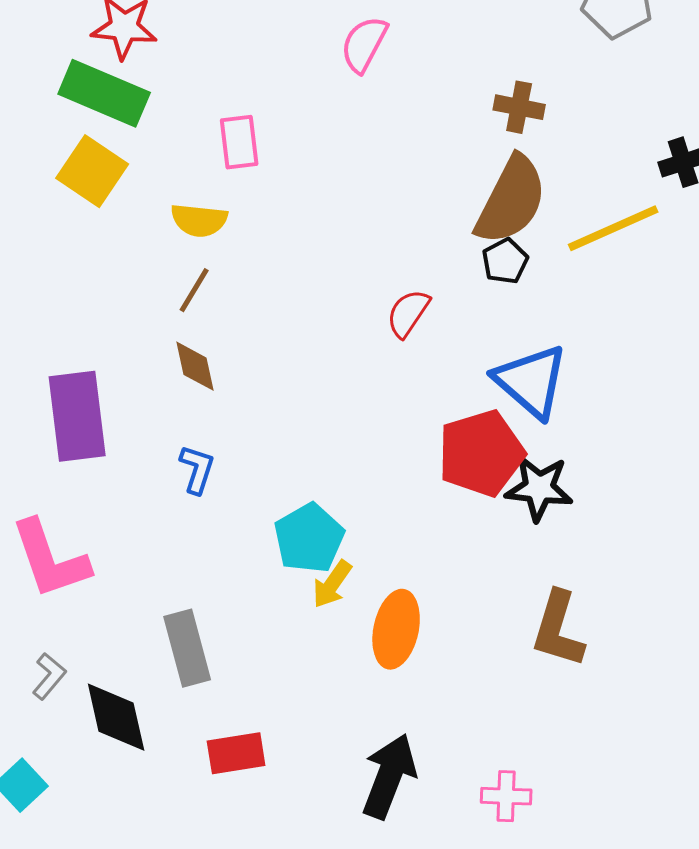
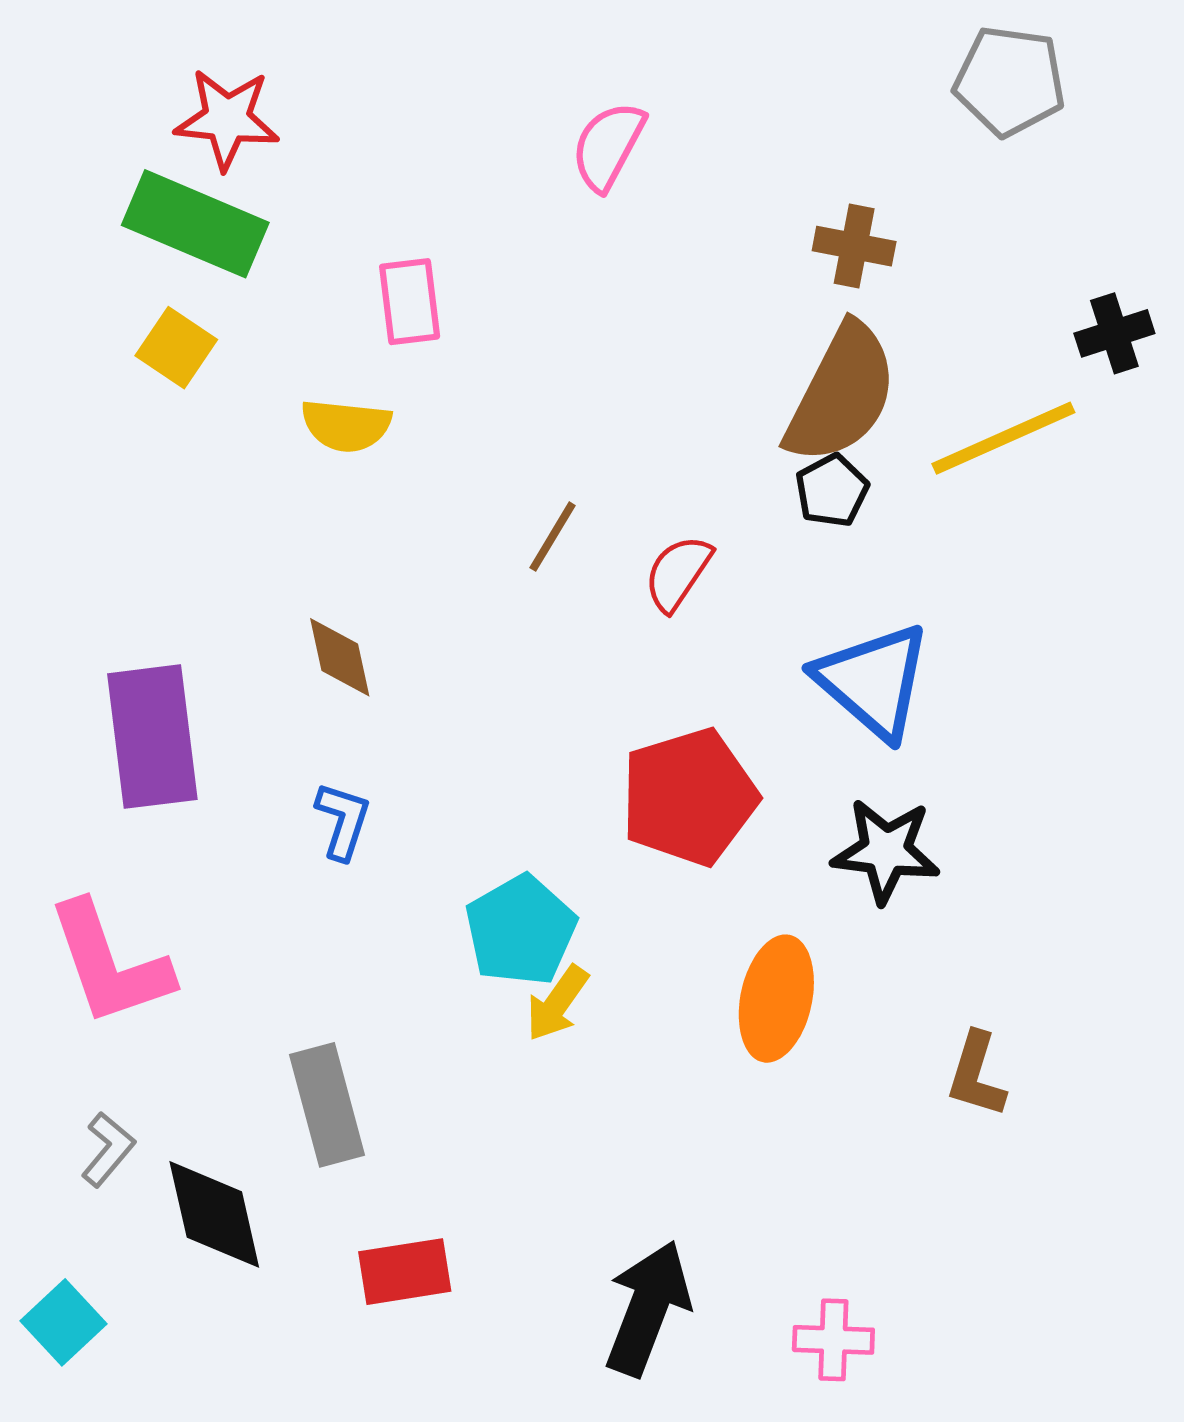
yellow square: (92, 171) -> (176, 348), size x0.7
brown line: (194, 290) -> (552, 537), moved
red pentagon: (481, 453) -> (689, 797), moved
orange ellipse: (396, 629) -> (776, 999), moved
brown L-shape: (558, 629) -> (976, 1075), moved, size x0.7

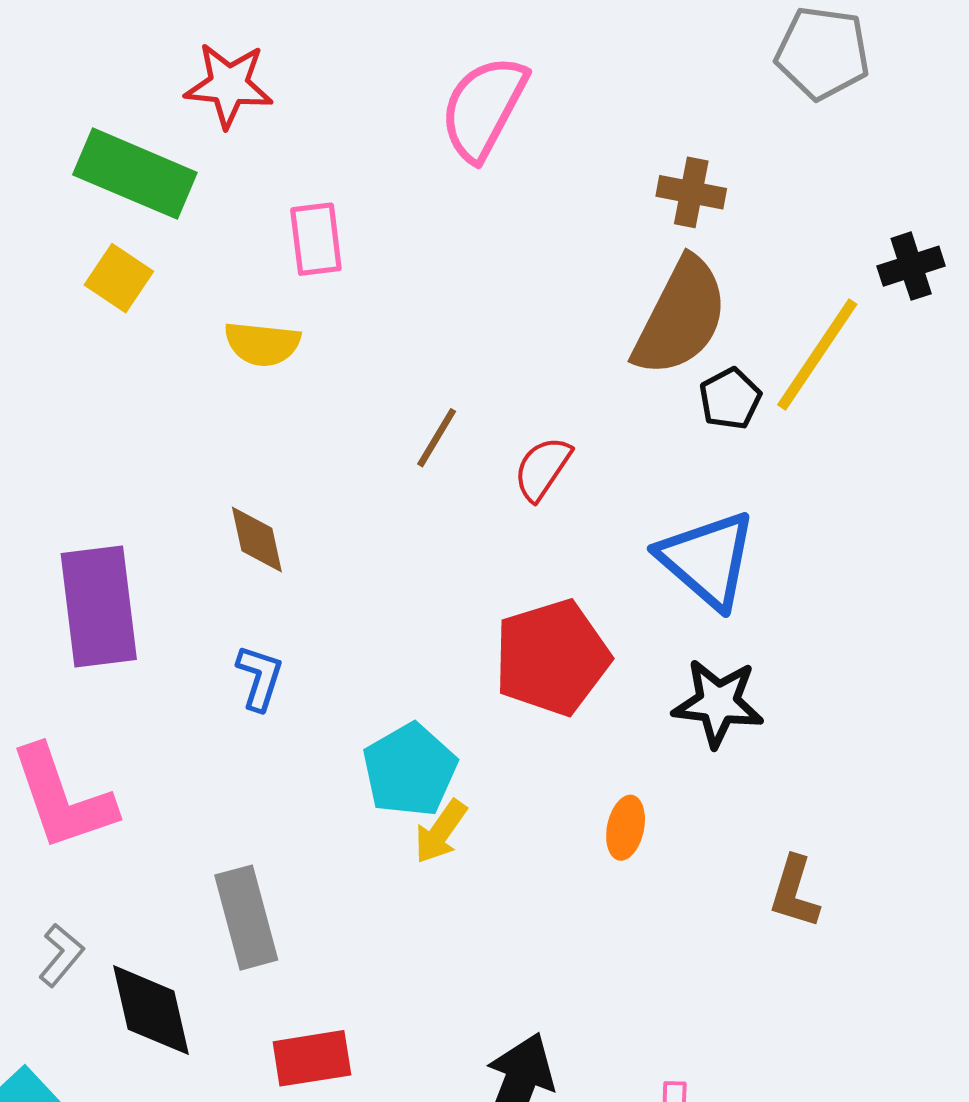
red star: (227, 119) -> (229, 85), moved
pink semicircle: (608, 146) -> (483, 108), size x1.4
yellow line: (1003, 438) -> (817, 355), turned -32
black pentagon: (832, 491) -> (730, 399), moved
orange ellipse: (776, 999) -> (626, 828), size x0.6

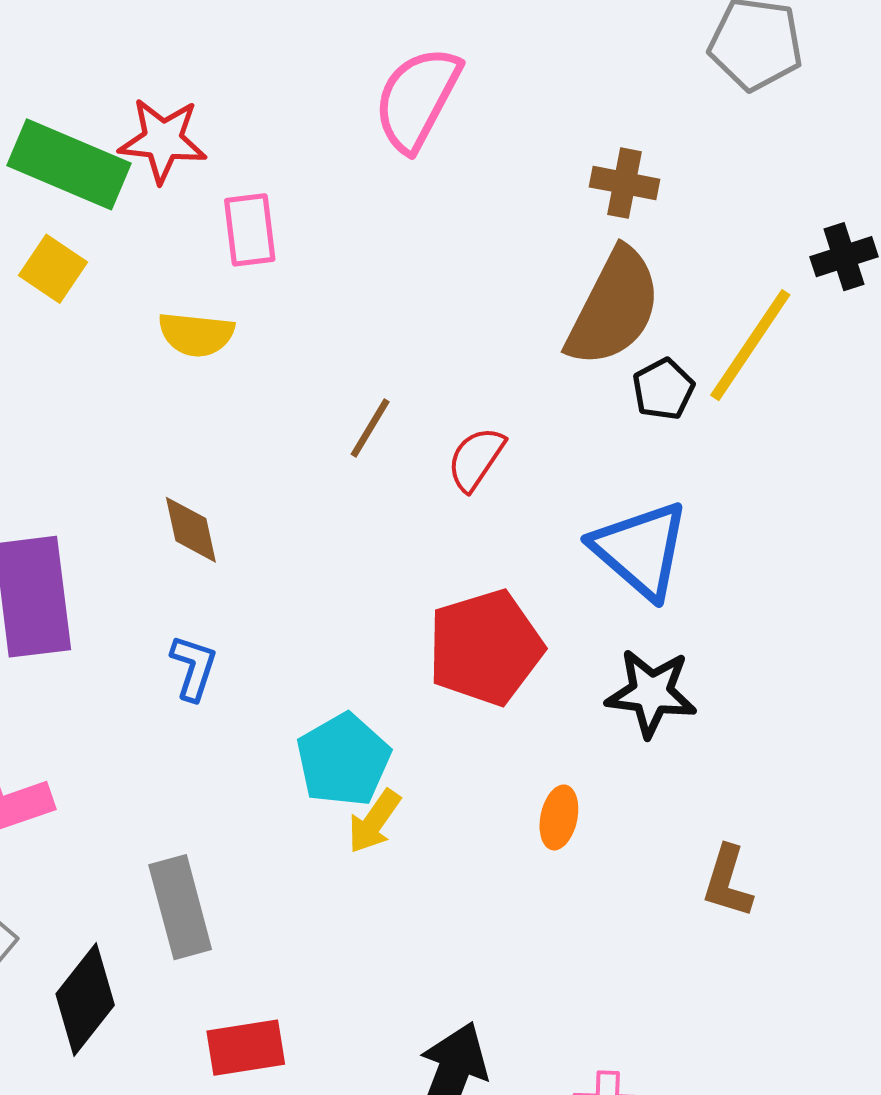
red star: (229, 85) -> (163, 140), moved
black diamond: (151, 1010) -> (85, 999), turned 51

